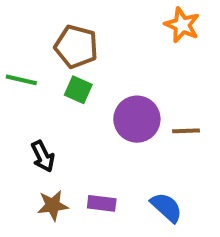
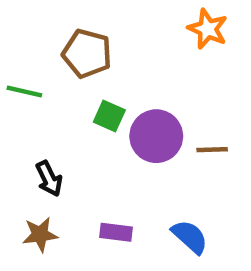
green square: (78, 90) -> (109, 116), moved
brown star: (53, 205) -> (40, 235), moved

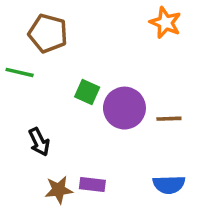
brown pentagon: (87, 53) -> (48, 33), moved
brown star: (40, 235) -> (59, 190), moved
blue semicircle: (190, 237) -> (169, 185), moved, turned 136

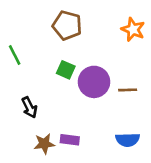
orange star: (165, 23) -> (133, 29), moved
brown pentagon: (48, 33) -> (67, 25), moved
green line: (20, 72) -> (15, 55), turned 50

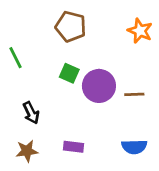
brown star: (44, 144) -> (27, 151), moved

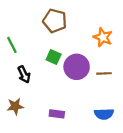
orange star: (140, 31) -> (103, 37), moved
black arrow: (31, 113) -> (24, 74), moved
brown star: (27, 151) -> (15, 106), moved

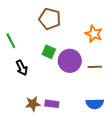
brown star: (15, 106) -> (33, 104), moved

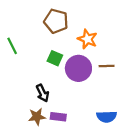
orange star: (94, 34) -> (87, 39), moved
brown line: (95, 67) -> (107, 66), moved
black arrow: (22, 68) -> (42, 93), moved

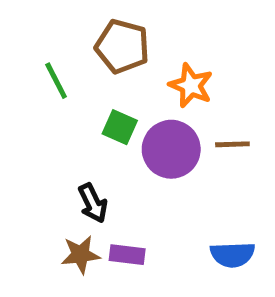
green line: (12, 46) -> (56, 81), moved

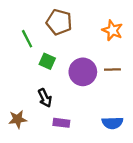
orange star: (191, 86) -> (112, 30), moved
green square: (120, 127) -> (47, 61), moved
brown star: (81, 255) -> (18, 119), moved

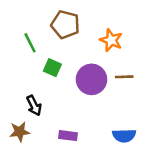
orange star: (112, 30) -> (111, 40), moved
black arrow: (45, 98) -> (34, 106), moved

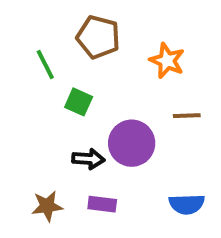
purple circle: (91, 79) -> (132, 143), moved
black arrow: (34, 106) -> (88, 159), moved, turned -60
brown star: (20, 132) -> (47, 206), moved

